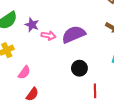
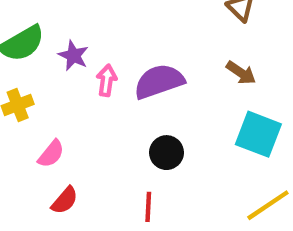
pink arrow: (48, 36) -> (107, 80), turned -96
red line: (95, 91) -> (148, 207), moved

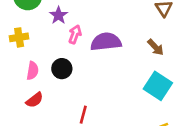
black circle: (167, 153) -> (62, 69), moved
pink semicircle: (51, 154) -> (33, 71), turned -42

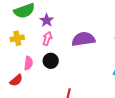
pink arrow: (75, 34) -> (47, 38), moved
red semicircle: (35, 100) -> (16, 80), moved

